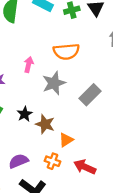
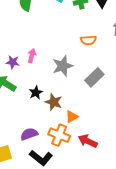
orange semicircle: (66, 52) -> (88, 40), moved, size x0.7
pink arrow: (29, 65) -> (32, 56), moved
orange cross: (53, 161) -> (59, 135), size x1.5

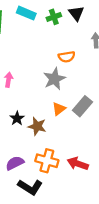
gray star: (63, 66) -> (54, 79), moved
gray rectangle: (94, 77) -> (82, 106), moved
orange triangle: (72, 117) -> (59, 109), moved

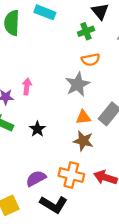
green cross: (54, 17) -> (86, 31), moved
orange triangle: (59, 109) -> (83, 117), turned 32
brown star: (37, 126) -> (83, 141), moved

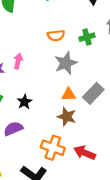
green cross: (86, 31) -> (87, 37), moved
orange semicircle: (91, 60) -> (56, 35), moved
purple semicircle: (36, 178) -> (13, 129), moved

